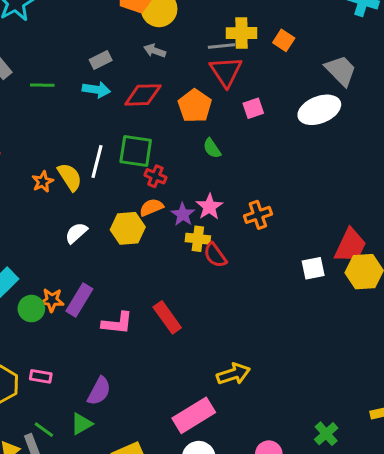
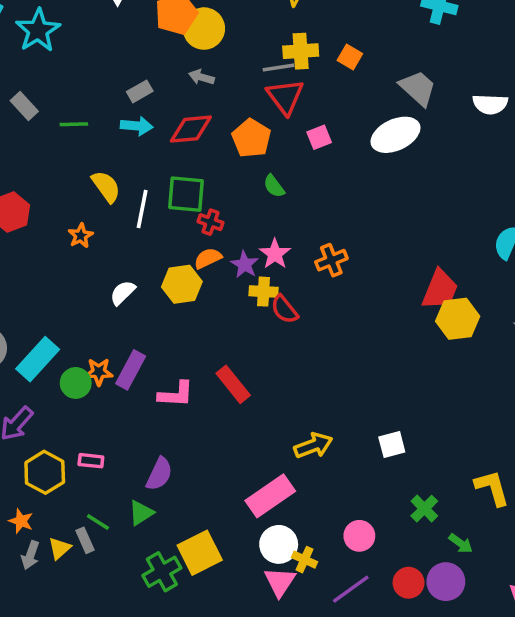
yellow semicircle: (70, 177) -> (106, 187), moved
white square: (313, 268) -> (392, 444), moved

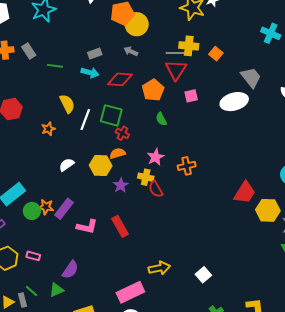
purple star: (245, 264) -> (121, 185), moved
yellow hexagon: (458, 319) -> (268, 210), moved
white square: (392, 444) -> (203, 275), turned -35

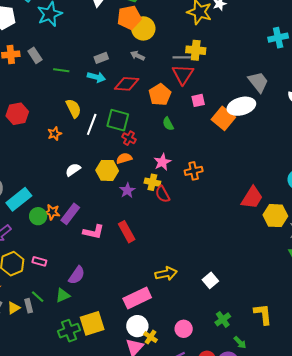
cyan cross: (271, 33) -> (278, 38), turned -36
orange square: (216, 54) -> (223, 118), moved, size x1.6

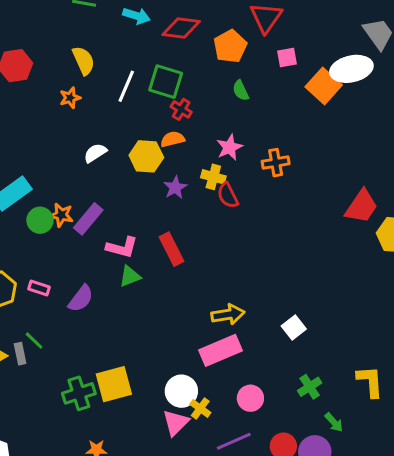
yellow semicircle: (73, 108) -> (84, 61), moved
purple semicircle: (77, 275) -> (81, 299), moved
green triangle: (63, 295) -> (130, 276), moved
pink rectangle: (137, 298) -> (221, 350), moved

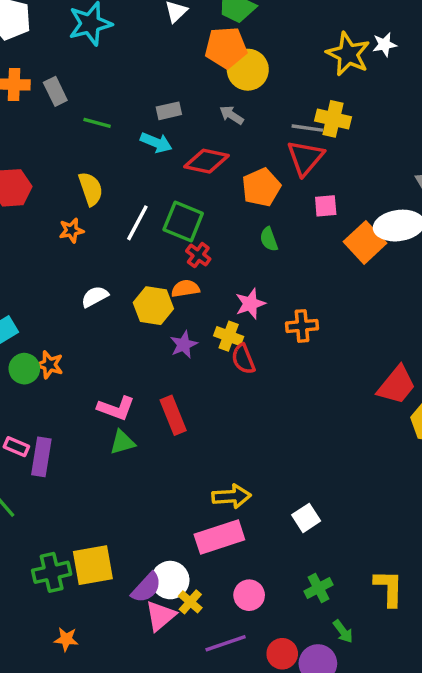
purple rectangle: (88, 219) -> (41, 457), moved, turned -36
purple semicircle: (81, 299) -> (146, 588), moved

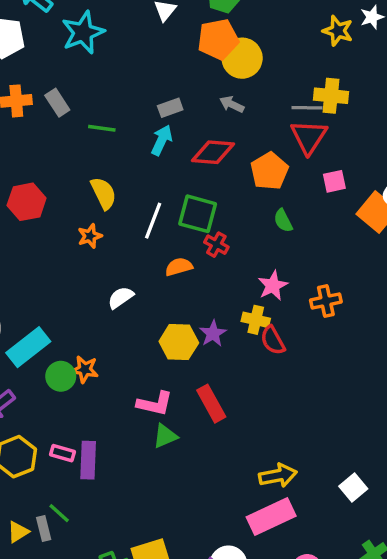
yellow star: (348, 54) -> (338, 31), size x0.7
cyan arrow: (156, 143) -> (162, 140), turned -80
orange semicircle: (185, 289) -> (179, 267), moved
yellow hexagon: (153, 306) -> (179, 342), moved

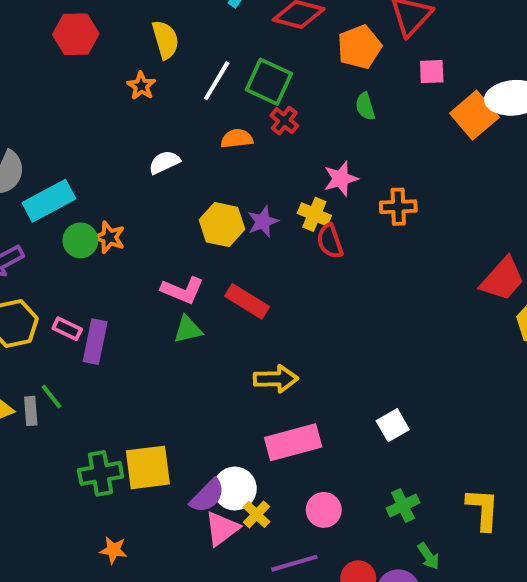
orange star: (90, 236) -> (141, 86), turned -30
red rectangle: (211, 404) -> (247, 301), turned -39
yellow arrow: (278, 475) -> (276, 379), moved

